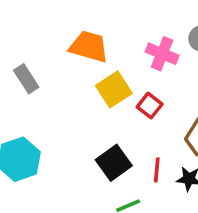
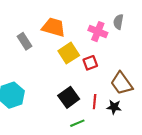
gray rectangle: (26, 79) -> (24, 41), moved
red square: (150, 106) -> (90, 63), turned 32

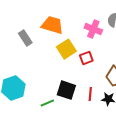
black square: (69, 97) -> (66, 90), turned -36
green line: (77, 123) -> (47, 103), moved

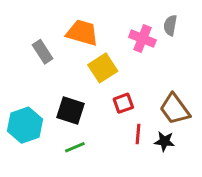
red square: (86, 58) -> (123, 103), moved
black square: (66, 90) -> (70, 111), moved

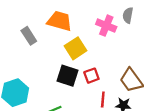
black square: (70, 111) -> (68, 76), moved

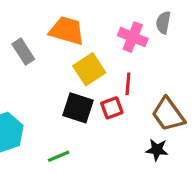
red line: (103, 100) -> (128, 84), moved

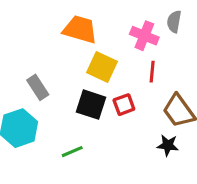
gray rectangle: (23, 52) -> (38, 87), moved
yellow square: (89, 69) -> (102, 67), turned -32
red line: (128, 84) -> (152, 72), moved

